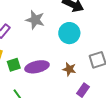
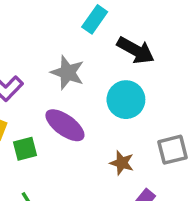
purple ellipse: (37, 67) -> (65, 125), moved, turned 45

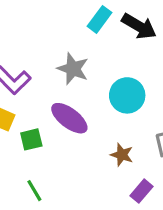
black arrow: (136, 50) -> (139, 26), moved

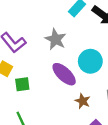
purple ellipse: (69, 118) -> (64, 74), moved

